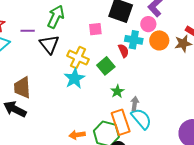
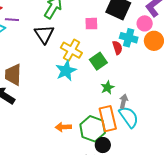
purple line: (28, 31) -> (12, 20), moved

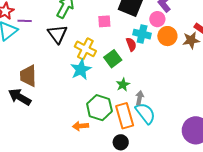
green hexagon: (93, 129) -> (99, 108), moved

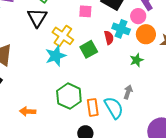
green star: (123, 85) -> (137, 60), moved
gray arrow: (140, 98) -> (128, 92), moved
orange rectangle: (125, 116) -> (93, 107), size x0.7
orange arrow: (80, 126) -> (28, 111), moved

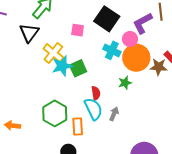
orange circle: (146, 34) -> (136, 58), size x1.4
red semicircle: (109, 38) -> (96, 93), moved
cyan star: (56, 56) -> (62, 66), moved
cyan semicircle: (114, 108) -> (93, 109), moved

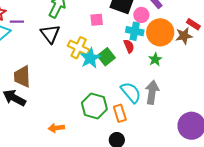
pink circle: (130, 39) -> (141, 15), moved
red semicircle: (96, 93) -> (129, 46), moved
gray arrow: (114, 114) -> (152, 92), size x1.6

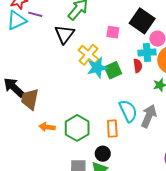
cyan cross: (135, 31) -> (147, 53), turned -30
brown trapezoid: (22, 76) -> (30, 99), moved
green hexagon: (94, 106) -> (77, 128), moved

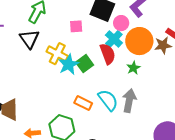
cyan cross: (147, 53) -> (114, 39), turned -30
red semicircle: (138, 66) -> (108, 54), size x1.5
orange rectangle: (112, 128) -> (83, 103), moved, turned -48

